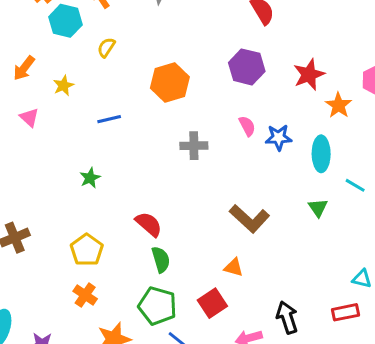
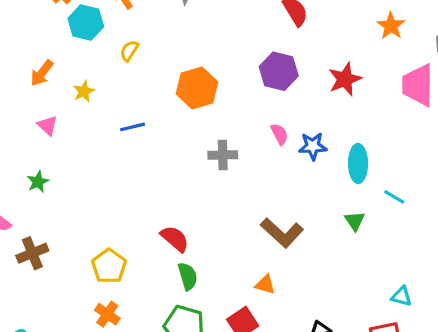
orange star: (338, 105) -> (391, 26), moved
green star: (90, 178) -> (38, 182), moved

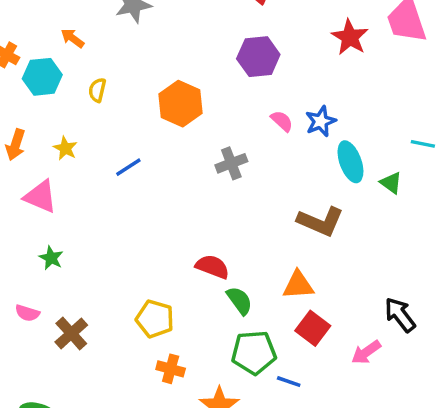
red star: (345, 79) -> (350, 37), moved
pink triangle: (47, 125) -> (40, 197), size x1.5
cyan ellipse: (358, 163) -> (350, 162), moved
orange triangle: (265, 285) -> (298, 285), moved, size x1.4

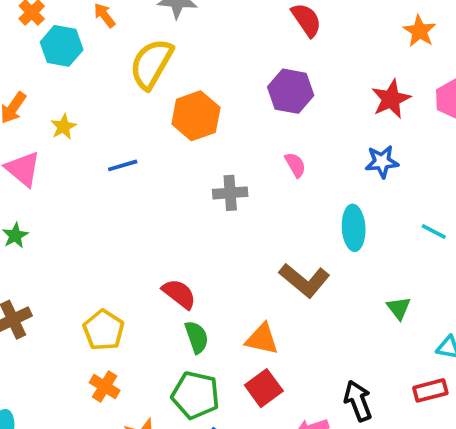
yellow semicircle: (97, 90) -> (151, 64), moved, size x2.0
blue star: (321, 121) -> (382, 162), moved
green triangle: (391, 183) -> (399, 308), moved

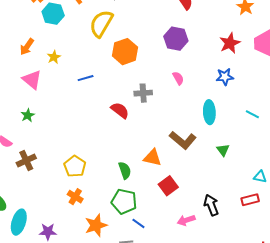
red semicircle: (179, 294) -> (120, 110), moved
green triangle: (399, 308) -> (223, 150), moved
orange triangle: (262, 339) -> (152, 158), moved
red square: (264, 388) -> (168, 186), moved

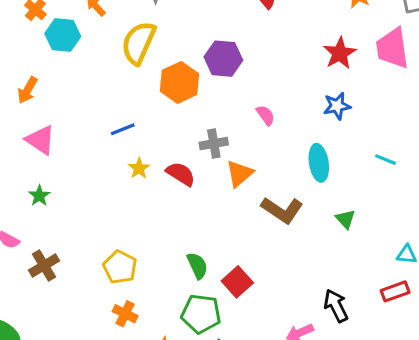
purple hexagon: (176, 39) -> (223, 59), moved
yellow star: (54, 57) -> (139, 168), moved
orange triangle: (152, 158) -> (240, 174), moved, turned -48
red square: (168, 186) -> (237, 282), moved

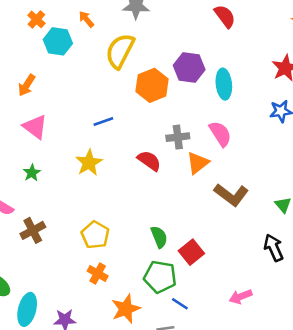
pink semicircle: (266, 115) -> (220, 134), moved, size x1.5
cyan ellipse: (319, 163) -> (224, 84), moved
yellow star: (139, 168) -> (89, 163), moved, size x1.5
black arrow: (336, 306) -> (274, 248), moved

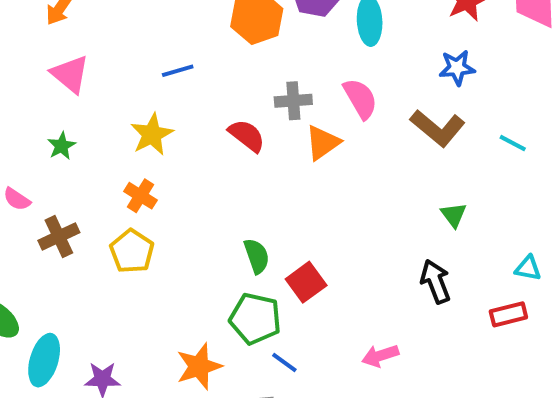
brown L-shape: (231, 195) -> (438, 128), moved
yellow pentagon: (95, 235) -> (132, 251), moved
orange cross: (98, 274) -> (141, 196), moved

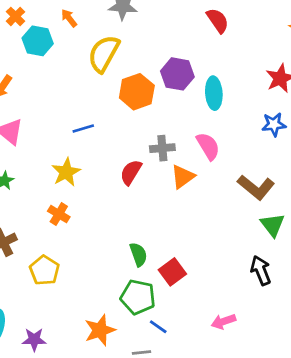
brown L-shape: (438, 128) -> (256, 187), moved
red semicircle: (247, 136) -> (131, 172), turned -96
green triangle: (454, 215) -> (273, 225), size x1.4
yellow pentagon: (132, 251) -> (44, 270), moved

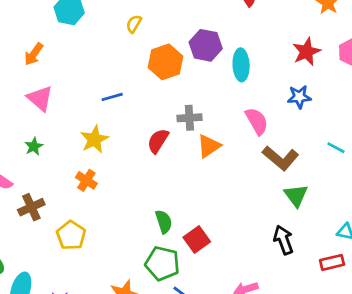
yellow semicircle: (104, 54) -> (134, 24), size x0.5
pink semicircle: (208, 146) -> (257, 121), moved

